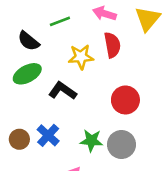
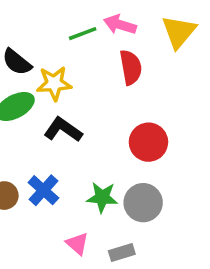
green line: (60, 21) -> (83, 34), moved
yellow star: (81, 57) -> (54, 83), moved

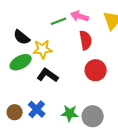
red circle: (148, 142) -> (96, 70), moved

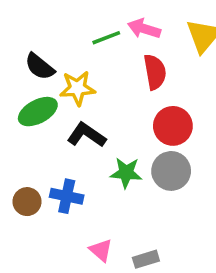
blue cross: (37, 109) -> (67, 196), turned -30
green star: (70, 113) -> (126, 173), moved
gray circle: (93, 116) -> (171, 171), moved

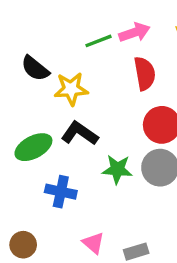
pink arrow: (144, 29) -> (134, 32), turned 144
green ellipse: (38, 112) -> (33, 147), moved
brown circle: (27, 202) -> (23, 245), moved

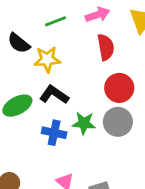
green line: (98, 41) -> (55, 21), moved
blue cross: (61, 192) -> (54, 133), moved

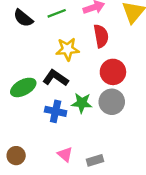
black semicircle: (19, 43) -> (23, 18), moved
yellow star: (47, 59) -> (67, 49), moved

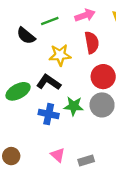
black semicircle: (23, 18) -> (26, 36), moved

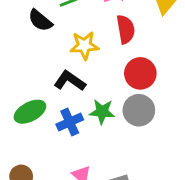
green ellipse: (18, 91) -> (30, 112), moved
blue cross: (49, 114) -> (70, 122), turned -36

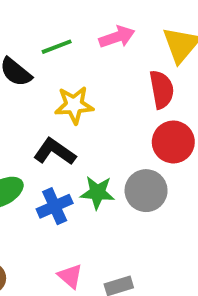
red semicircle: (126, 29) -> (162, 89), moved
red circle: (140, 73) -> (173, 142), moved

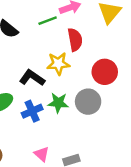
green line: (57, 47) -> (48, 21), moved
red semicircle: (162, 89) -> (75, 40), moved
yellow star: (74, 105) -> (58, 63), moved

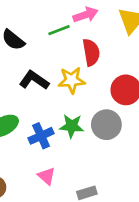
black L-shape: (32, 78) -> (34, 80), moved
pink triangle: (42, 154) -> (47, 176), moved

